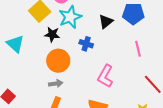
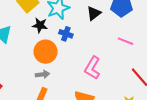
blue cross: (86, 44) -> (66, 34), moved
pink line: (138, 49) -> (125, 41), turned -56

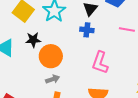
black star: (40, 25) -> (33, 40), moved
blue cross: (66, 34) -> (87, 30), moved

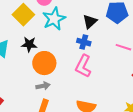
pink L-shape: (100, 62) -> (83, 66), moved

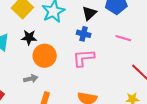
pink L-shape: (83, 66) -> (84, 58), turned 60
gray arrow: (43, 86) -> (31, 79), moved

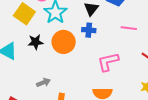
orange circle: (45, 56) -> (64, 42), moved
pink L-shape: (84, 58) -> (108, 62), moved

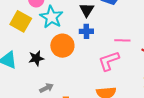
pink line: (129, 28) -> (122, 40), moved
black star: (35, 42) -> (36, 58), moved

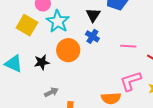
blue cross: (86, 31) -> (92, 36), turned 32
pink L-shape: (109, 61) -> (131, 81), moved

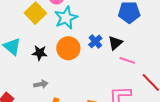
black triangle: (93, 15) -> (115, 43), moved

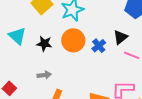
blue cross: (95, 41) -> (99, 46), moved

